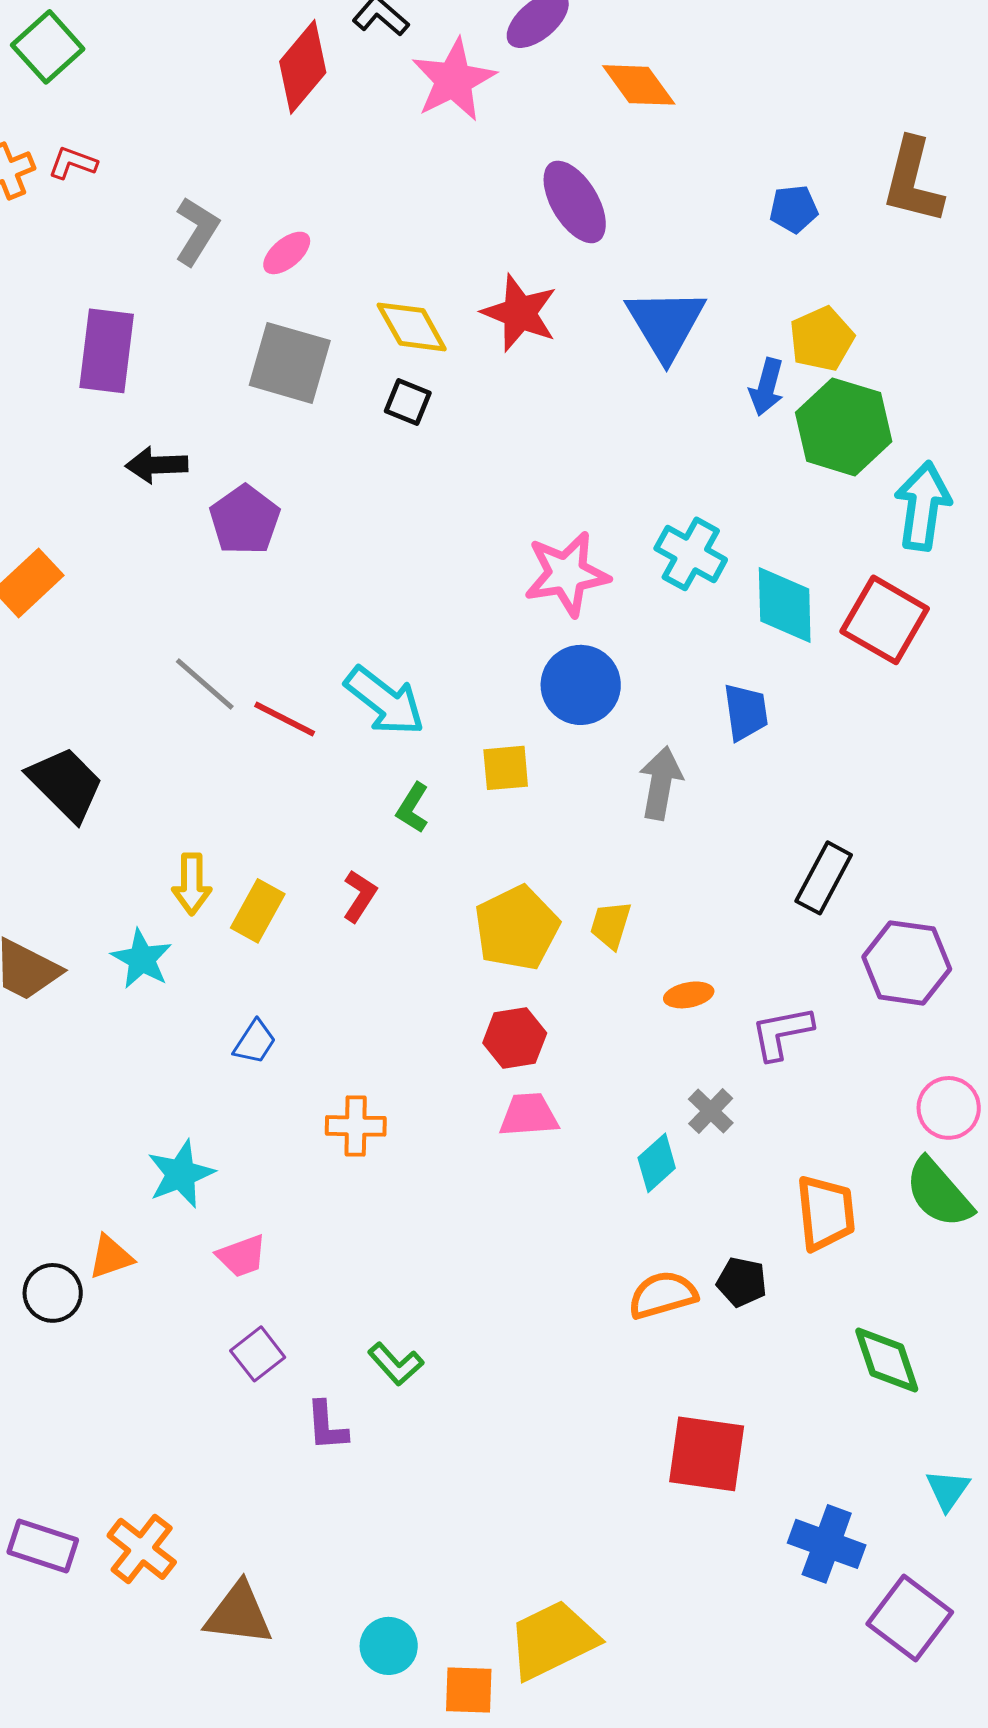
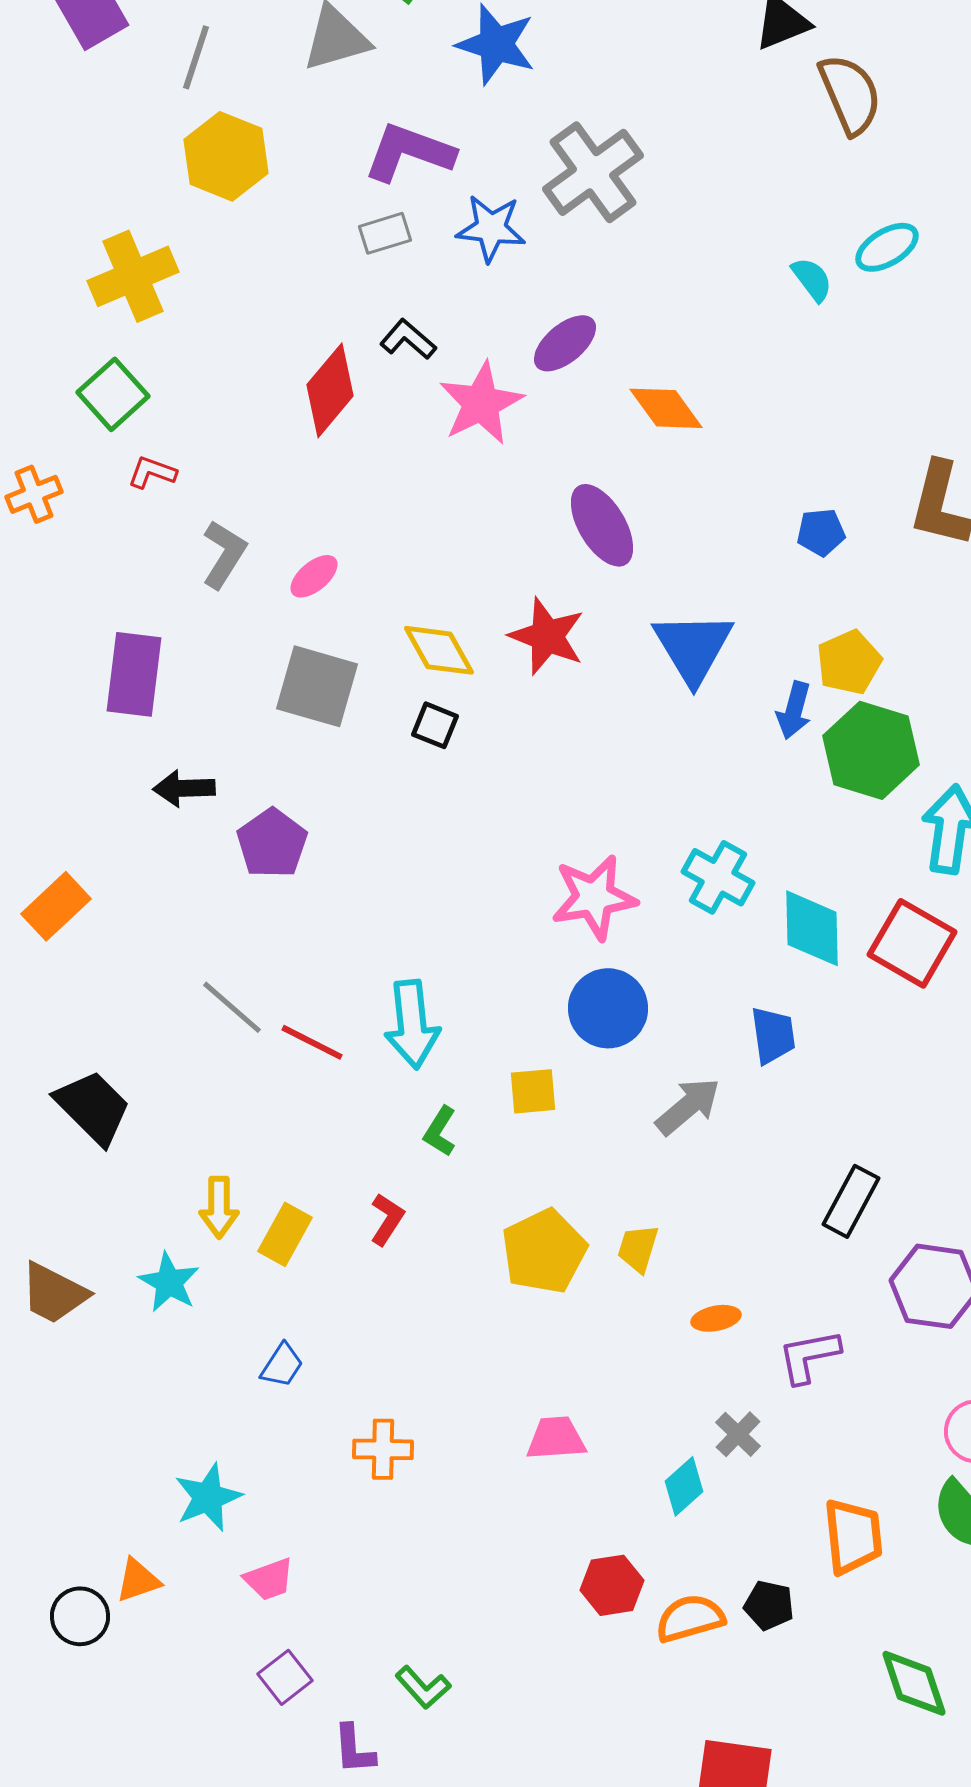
green square: (48, 47) -> (113, 394), moved
red L-shape: (73, 163) -> (152, 472), moved
cyan arrow: (385, 701) -> (412, 1024), turned 46
gray arrow: (661, 783) -> (688, 1106), turned 40
red hexagon: (515, 1038) -> (612, 1585), moved

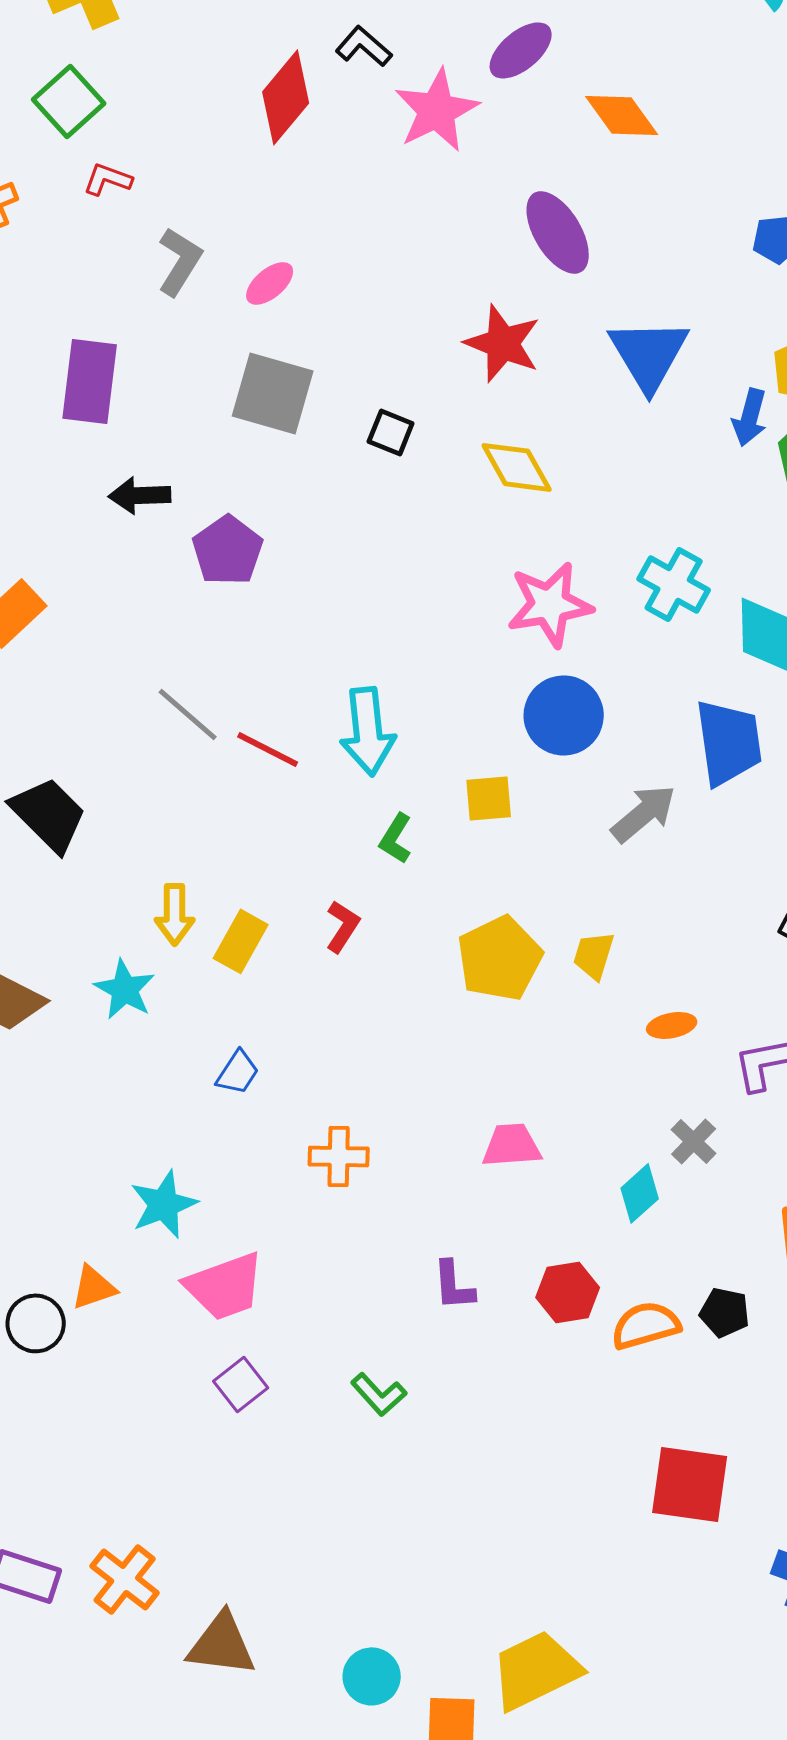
yellow diamond: (439, 650) -> (517, 467), moved
blue trapezoid: (773, 1035) -> (729, 742), size x1.5
pink trapezoid: (269, 1579) -> (225, 1286), size x1.6
purple L-shape: (354, 1749) -> (454, 1285), moved

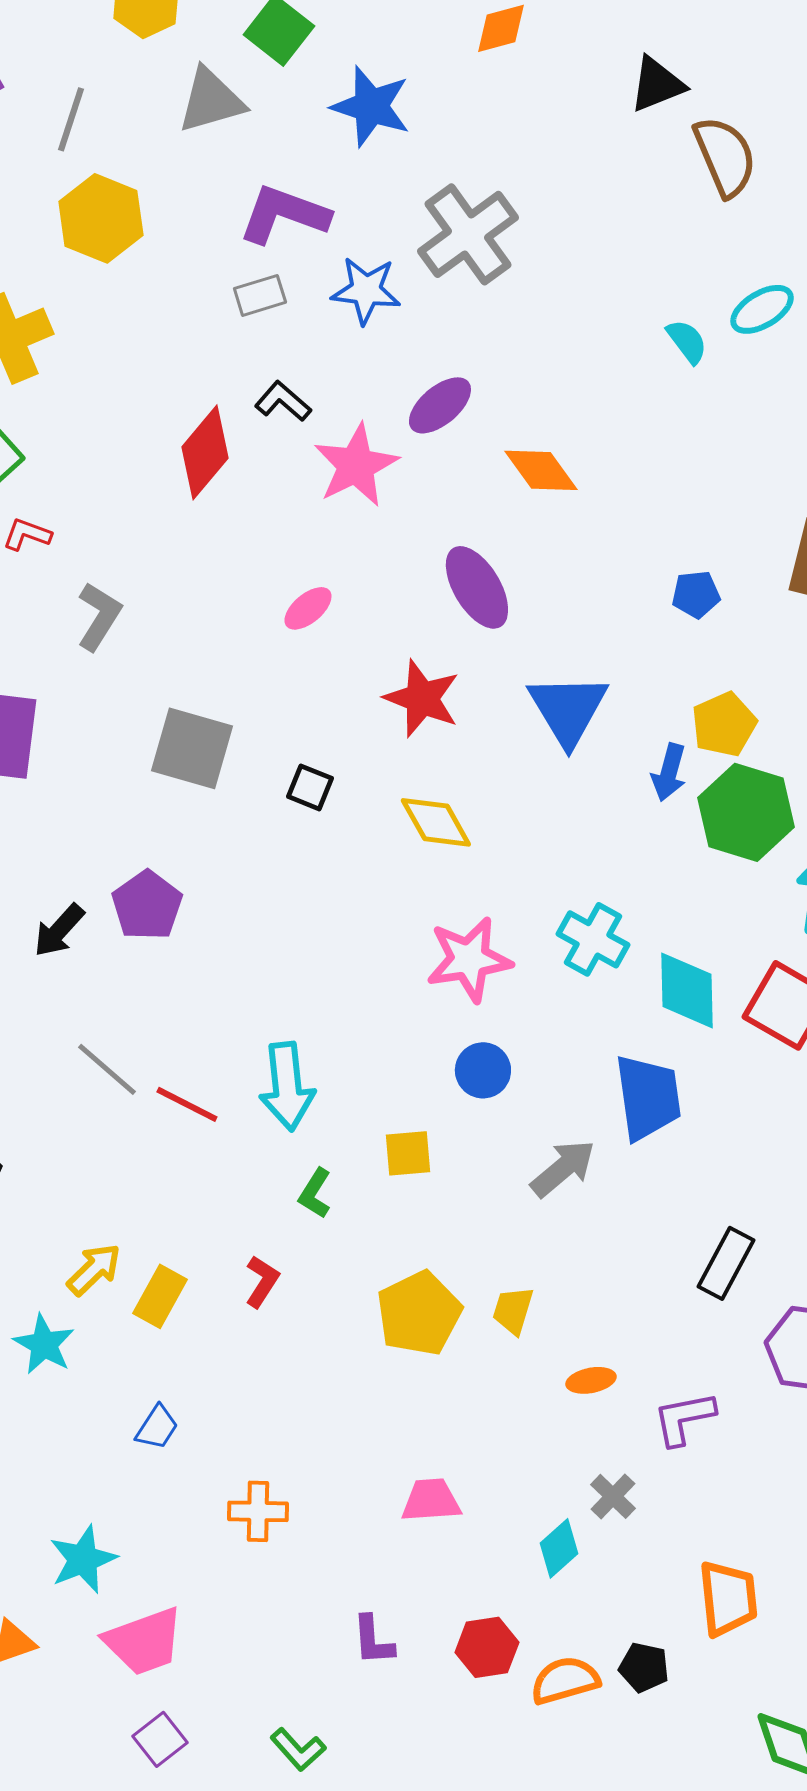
pink ellipse: (270, 283) -> (308, 608), moved
black arrow: (140, 495) -> (59, 930), moved, turned -46
blue circle: (564, 715) -> (483, 1070), size x0.7
yellow arrow: (175, 914) -> (94, 1269), turned -134

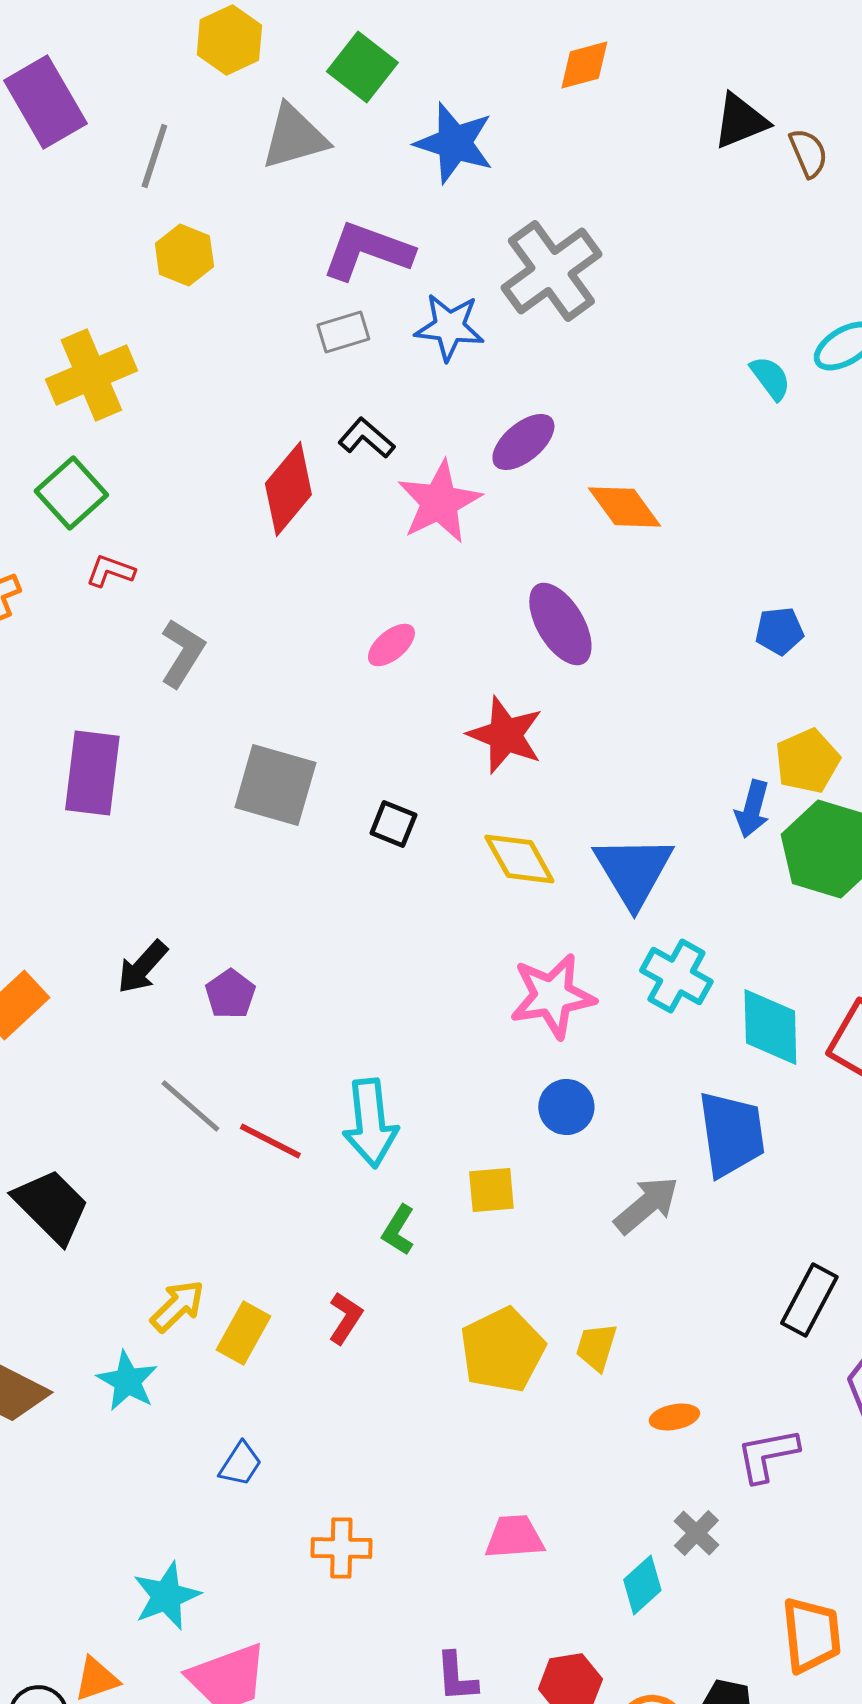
brown semicircle: (725, 156) -> (808, 153), moved, size x0.6
yellow hexagon: (101, 218) -> (184, 255), size x0.7
blue triangle: (568, 709) -> (633, 871), moved
purple pentagon: (147, 905) -> (230, 994), moved, size x0.7

